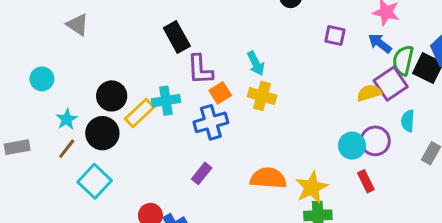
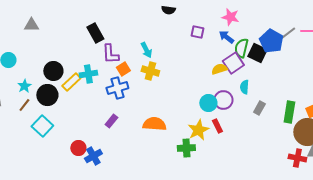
gray triangle: (78, 25) -> (31, 25), turned -35
yellow star: (312, 187) -> (198, 130), moved

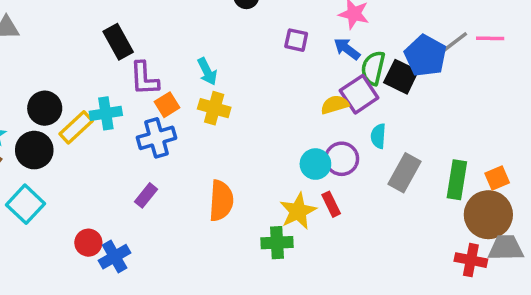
gray rectangle: (259, 108) -> (405, 173), size x1.5
orange semicircle: (154, 124) -> (221, 201), turned 90

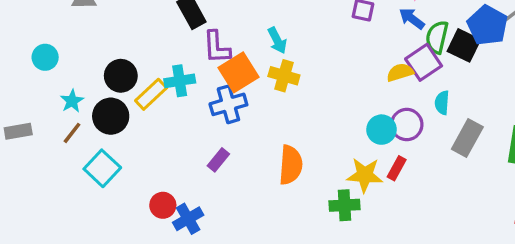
orange square: (167, 105) -> (239, 72), size x1.6
red rectangle: (331, 204) -> (397, 168), turned 55
yellow star: (298, 211) -> (365, 175), turned 30

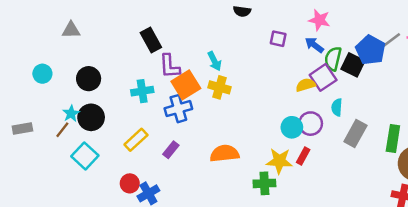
black circle: (121, 76) -> (89, 79), moved
yellow rectangle: (151, 94) -> (136, 140), moved
cyan star: (72, 101) -> (71, 114), moved
orange semicircle: (291, 165) -> (225, 153), turned -100

